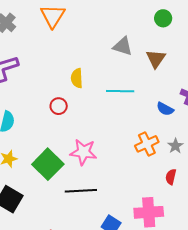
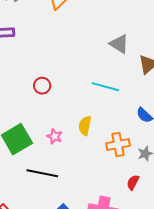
yellow semicircle: (77, 78) -> (85, 126), moved
pink star: (83, 152) -> (55, 136), size x0.6

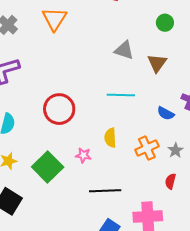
red circle: (42, 86) -> (59, 109), size x1.8
black line: (42, 173) -> (105, 191), moved

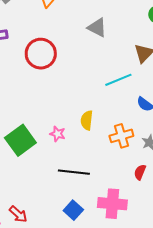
gray triangle: (124, 50) -> (97, 27), moved
cyan line: (121, 95) -> (118, 80), moved, turned -32
red circle: (59, 109) -> (41, 54), moved

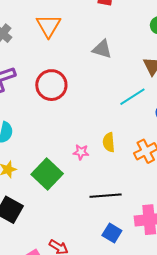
pink star: (57, 134) -> (81, 152), moved

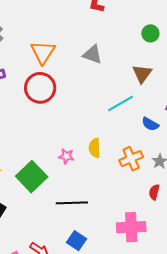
orange triangle: (48, 26) -> (43, 52), moved
black line: (106, 196) -> (72, 203), moved
blue square: (112, 233) -> (76, 241), moved

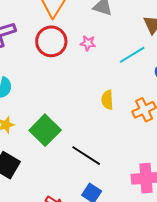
pink star: (66, 156) -> (88, 43), moved
black line: (72, 203) -> (86, 156), turned 36

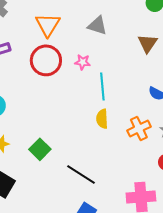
cyan line: (132, 55) -> (102, 86), moved, turned -64
green square: (45, 130) -> (40, 149), size x0.7

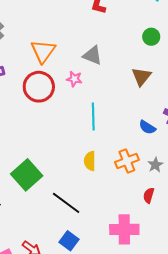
pink star: (83, 62) -> (74, 79), moved
yellow semicircle: (102, 119) -> (90, 161), moved
green square: (40, 149) -> (27, 175), size x1.4

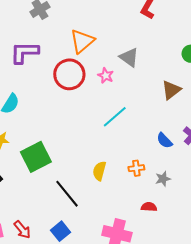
cyan line: (93, 117) -> (115, 117), turned 36
yellow semicircle: (90, 161) -> (99, 171), moved
orange cross: (127, 161) -> (136, 168), size x0.7
red semicircle: (149, 195) -> (149, 207), turned 63

